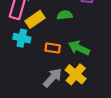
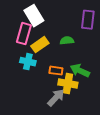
yellow cross: (76, 74) -> (68, 84), moved, turned -30

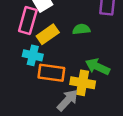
orange rectangle: (56, 71) -> (51, 73), moved, size x1.5

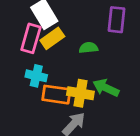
yellow rectangle: (48, 34) -> (52, 38), moved
yellow cross: (83, 83) -> (80, 93), moved

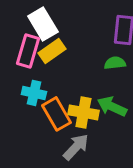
green semicircle: (88, 48) -> (115, 63), moved
orange rectangle: (56, 95) -> (56, 114), turned 52

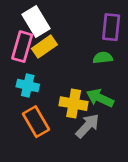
orange rectangle: (56, 114) -> (36, 122), moved
gray arrow: (76, 147) -> (87, 126), moved

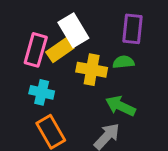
white rectangle: (36, 22) -> (73, 30), moved
yellow cross: (74, 104) -> (92, 70), moved

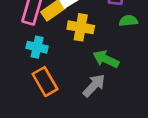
green semicircle: (123, 62) -> (128, 21), moved

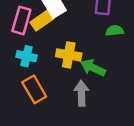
yellow cross: (81, 27) -> (69, 55), moved
gray arrow: (94, 86) -> (81, 93), turned -45

